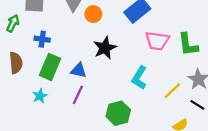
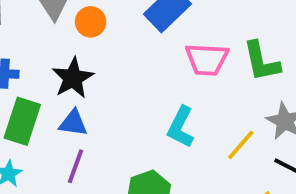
black star: (105, 48) -> (73, 78), moved

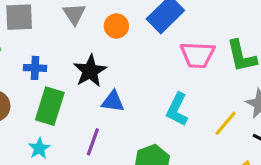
orange circle: (91, 22) -> (116, 26), moved
blue triangle: (73, 123) -> (113, 101), moved

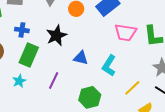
blue triangle: (113, 101) -> (81, 58), moved
yellow line: (226, 123) -> (132, 88), moved

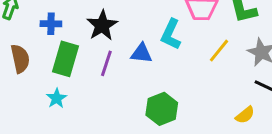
cyan L-shape: (109, 66) -> (171, 34), moved
purple line: (54, 80) -> (106, 63), moved
yellow line: (132, 88) -> (219, 51), moved

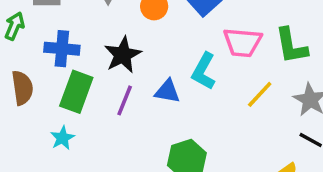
blue cross: (51, 24) -> (62, 49), size x1.4

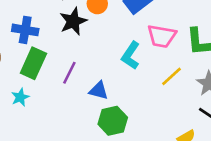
black star: (123, 55) -> (73, 21), moved
blue triangle: (167, 91) -> (99, 91), moved

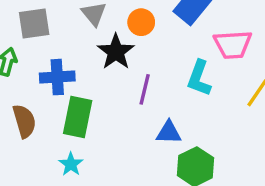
purple line: (69, 73) -> (145, 89), moved

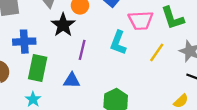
blue triangle: (169, 132) -> (72, 80), moved

